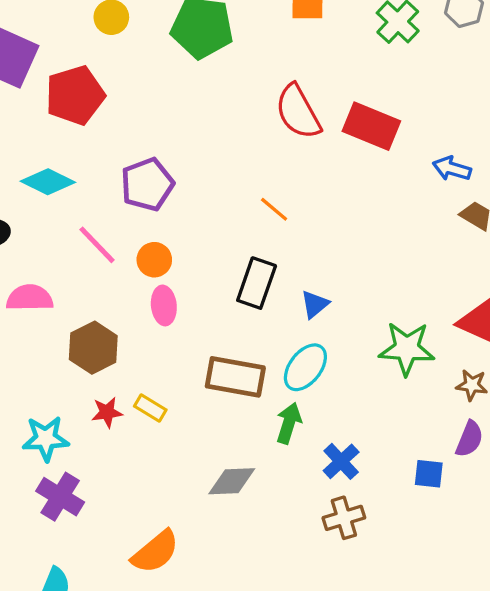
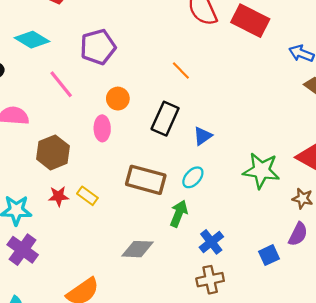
orange circle: (154, 260) -> (118, 99), moved
cyan ellipse: (305, 367) -> (193, 177), size x0.7
blue square: (429, 474) -> (269, 255), turned -36

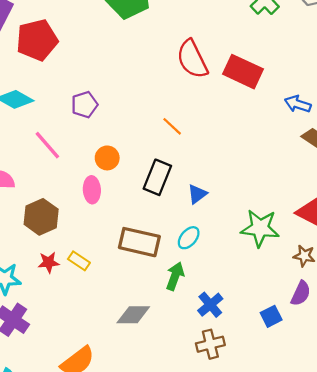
purple pentagon: (98, 47) -> (84, 105), size x0.7

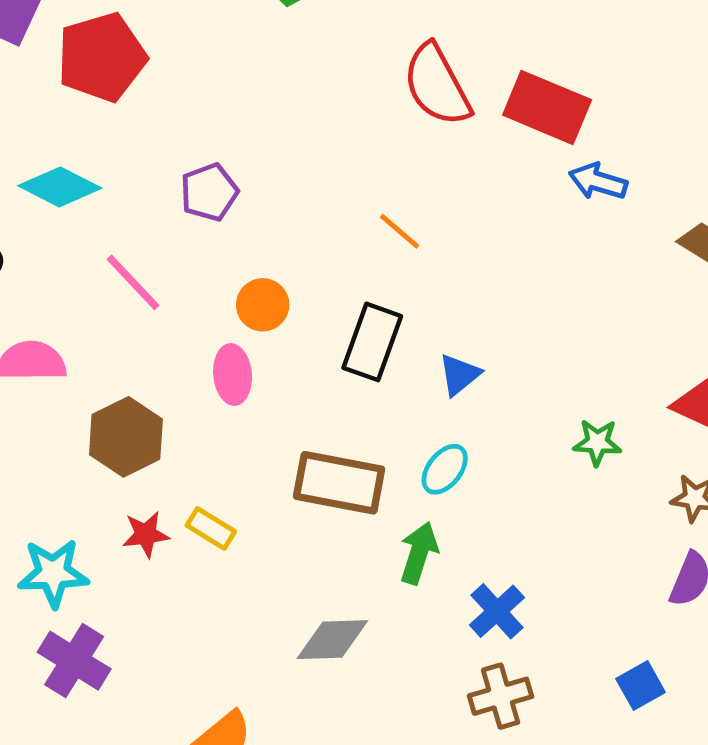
blue arrow: (298, 104) -> (598, 181), moved
green star: (260, 228) -> (597, 442), size x0.6
blue square: (271, 316) -> (641, 686), moved

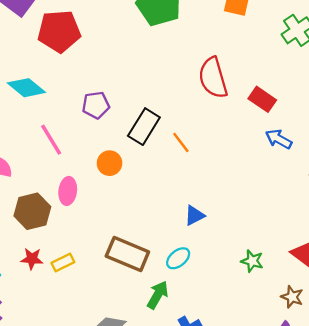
red rectangle: (547, 107) -> (262, 99), size x0.7
black rectangle: (372, 342) -> (144, 127), moved
pink ellipse: (233, 374) -> (68, 191), moved
yellow rectangle: (211, 528) -> (63, 263), turned -70

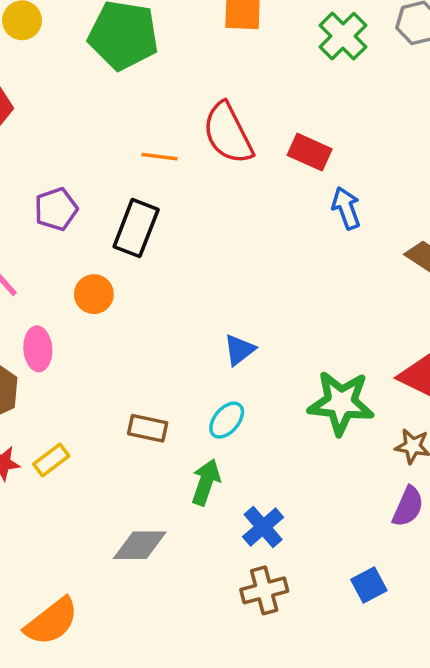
blue arrow: (279, 139) -> (346, 208), turned 52
orange line: (181, 142) -> (160, 157), moved, turned -35
brown rectangle: (127, 254) -> (148, 428), size x0.6
green star: (252, 261) -> (341, 403), size x1.8

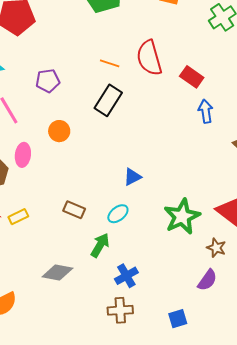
black rectangle: (136, 228) -> (108, 100), moved
green star: (341, 403) -> (182, 217), turned 30

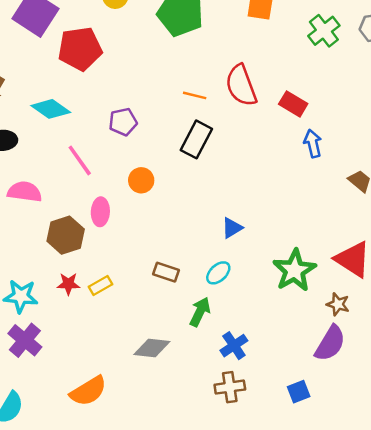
purple semicircle: (207, 280) -> (330, 343), size x1.4

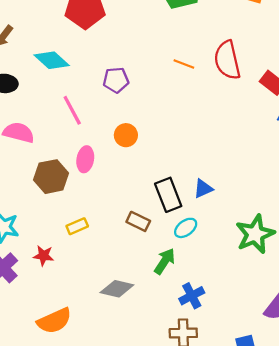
black rectangle: (196, 139) -> (168, 195), moved, turned -56
red star: (68, 284) -> (44, 256), moved

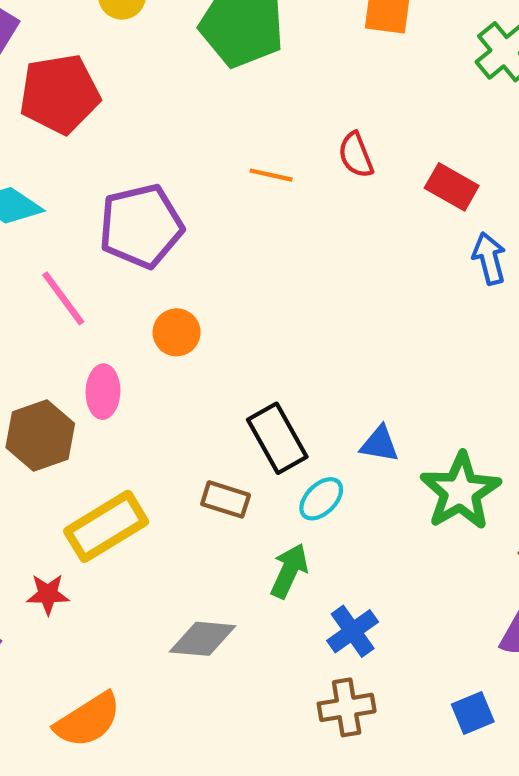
red semicircle: (227, 60) -> (356, 155), size x0.6
purple pentagon: (116, 80) -> (141, 226), size x1.6
blue triangle: (203, 189) -> (380, 444), moved, turned 42
yellow rectangle: (77, 226) -> (106, 526), size x1.8

